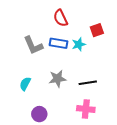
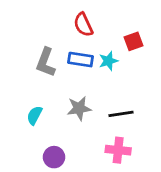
gray L-shape: (33, 45) -> (46, 62), turned 45

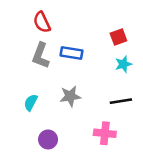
red semicircle: (83, 25) -> (42, 22), moved
cyan star: (108, 61) -> (123, 64), moved
black line: (121, 114) -> (121, 101), moved

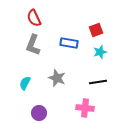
blue rectangle: (72, 53) -> (69, 43), moved
gray star: (70, 96) -> (57, 78), turned 30

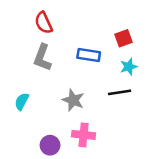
black line: (98, 82) -> (120, 92), moved
cyan semicircle: (25, 83) -> (22, 101), moved
pink cross: (85, 108) -> (84, 135), moved

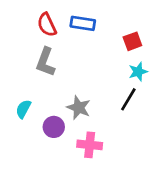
blue rectangle: (89, 55) -> (83, 23), moved
black line: (120, 92) -> (128, 99), turned -50
purple circle: (50, 145) -> (54, 127), moved

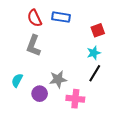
cyan star: (138, 72) -> (94, 53), moved
gray star: (79, 108) -> (58, 79), turned -30
pink cross: (90, 145) -> (75, 99), moved

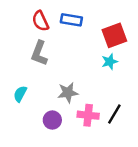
red square: (98, 30) -> (114, 35), size x1.5
black line: (95, 73) -> (114, 114), moved
purple circle: (40, 94) -> (52, 120), moved

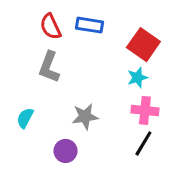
red square: (114, 35) -> (143, 45), turned -35
pink cross: (88, 115) -> (145, 110), moved

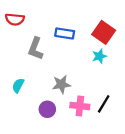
blue rectangle: (89, 25) -> (65, 33), moved
red semicircle: (51, 27) -> (15, 19), moved, turned -60
pink cross: (145, 110) -> (80, 106), moved

